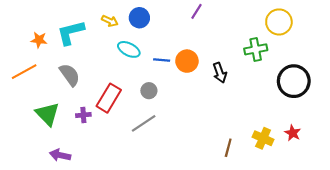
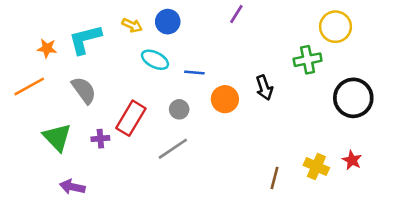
orange circle: (187, 61) -> (225, 99), moved

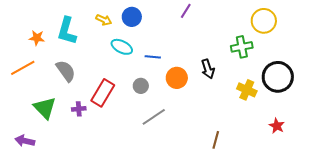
cyan L-shape: (85, 39) -> (67, 31), turned -60
gray line: (173, 149) -> (154, 117), moved
yellow cross: (316, 167) -> (247, 90), moved
purple arrow: (72, 187) -> (25, 141), moved

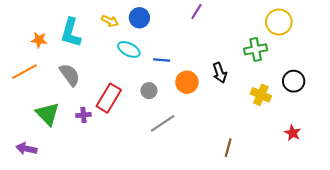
black circle: (278, 77) -> (294, 81), size x0.7

